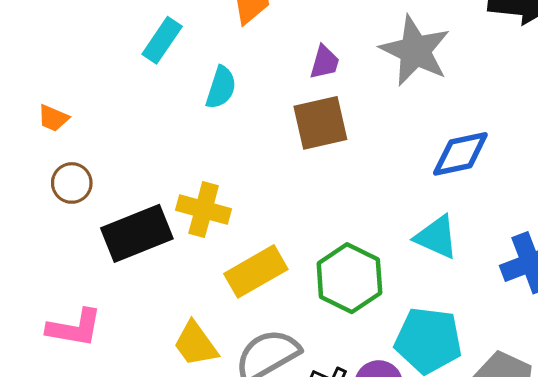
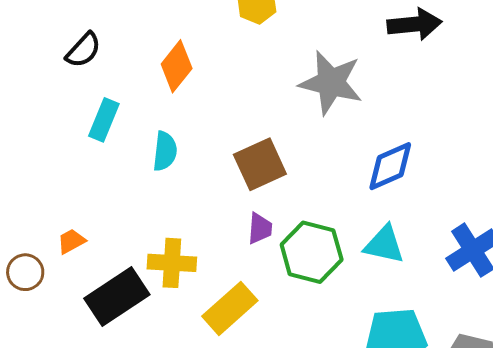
purple trapezoid: (325, 62) -> (260, 228), moved
orange trapezoid: (53, 118) -> (71, 241), moved, turned 140
brown circle: (72, 183) -> (25, 272), moved
green hexagon: (349, 278) -> (312, 252), moved

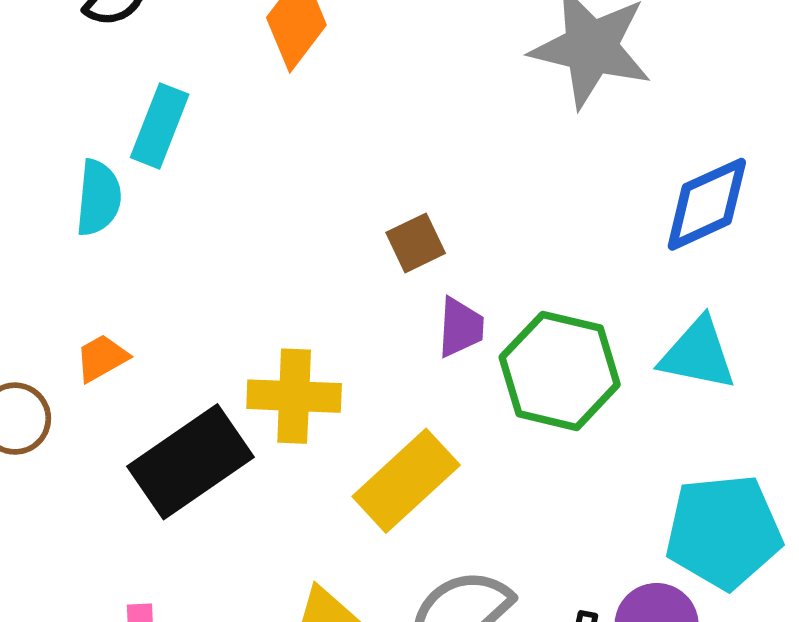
cyan semicircle: (165, 151) -> (98, 198), moved
brown square: (260, 164) -> (416, 243), moved, size x0.6

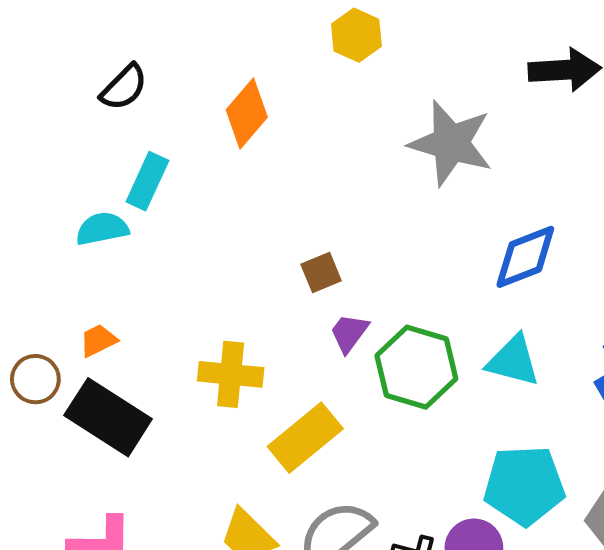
cyan semicircle: (98, 198) -> (102, 229), turned -110
purple trapezoid: (461, 327) -> (349, 333), turned -150
black rectangle: (190, 462) -> (108, 417), moved, turned 64

